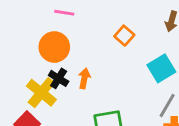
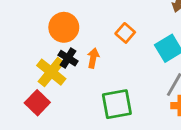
orange square: (124, 36) -> (125, 33), moved

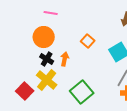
yellow cross: (51, 72) -> (47, 80), moved
green square: (117, 104) -> (82, 92), turned -30

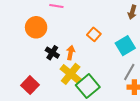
orange circle: (44, 37) -> (36, 27), moved
yellow cross: (47, 80) -> (71, 74), moved

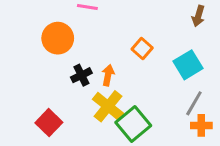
black cross: (52, 53) -> (81, 75), turned 32

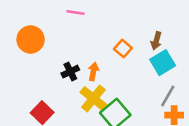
brown arrow: (198, 16) -> (156, 41), moved
orange circle: (58, 38) -> (31, 39), moved

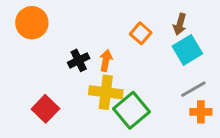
gray line: (168, 96) -> (193, 89), turned 30
yellow cross: (93, 98) -> (106, 92), turned -32

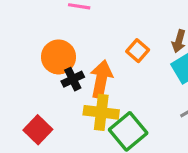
orange circle: (32, 23) -> (58, 57), moved
orange arrow: (106, 60) -> (101, 79), size x1.6

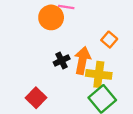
orange circle: (58, 57) -> (51, 17), moved
yellow cross: (101, 112) -> (99, 74), moved

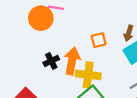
orange square: (109, 40) -> (99, 40), turned 35

